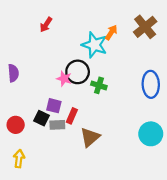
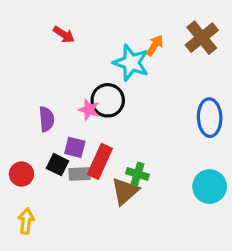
red arrow: (46, 25) -> (64, 34), turned -91
purple semicircle: (13, 73) -> (47, 119), moved
green cross: (99, 85) -> (137, 174), moved
red rectangle: (72, 116) -> (100, 161), size x1.5

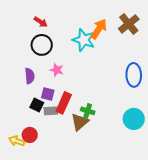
orange arrow: (155, 45) -> (99, 29), size x1.5
black circle: (108, 100) -> (42, 45), moved
red circle: (21, 174) -> (30, 135), moved
yellow arrow: (26, 221) -> (17, 141), turned -77

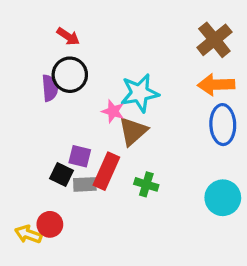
orange arrow: (99, 29) -> (216, 85), moved, turned -125
cyan star: (84, 40) -> (140, 93), moved, turned -30
pink star: (57, 70) -> (113, 111), moved
purple semicircle: (30, 76) -> (50, 88), moved
brown triangle: (80, 122) -> (133, 131), moved

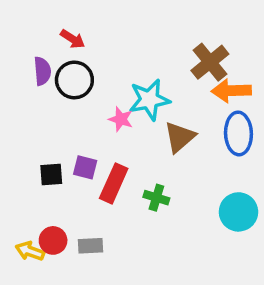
brown cross: (214, 40) -> (210, 62), moved
purple semicircle: (50, 88) -> (42, 71), moved
brown triangle: (133, 131) -> (180, 137), moved
black square: (61, 174) -> (51, 174), moved, turned -30
gray rectangle: (85, 184) -> (90, 246), moved

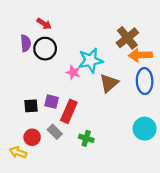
green cross: (156, 198) -> (86, 138), moved
red circle: (53, 240) -> (32, 137), moved
gray rectangle: (90, 246) -> (55, 132), moved, turned 48

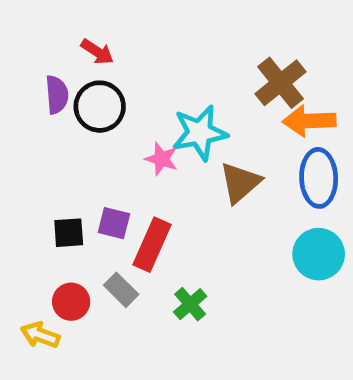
cyan circle: (145, 129) -> (319, 254), moved
green cross: (86, 138) -> (190, 304), turned 32

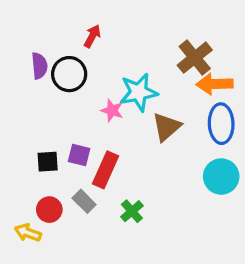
red arrow: (97, 52) -> (92, 36), moved, turned -95

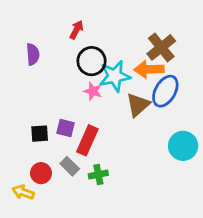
black circle: (69, 74) -> (92, 61), moved
orange arrow: (215, 84) -> (149, 69), moved
blue ellipse: (221, 124) -> (165, 91), moved, turned 32
green cross: (132, 211) -> (98, 175), moved, turned 30

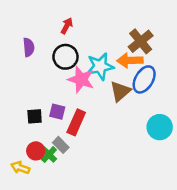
black circle: (92, 61) -> (66, 57), moved
pink star: (93, 91) -> (81, 79), size x1.6
green cross: (98, 175) -> (49, 155), moved, turned -35

